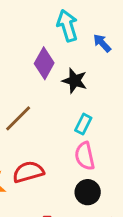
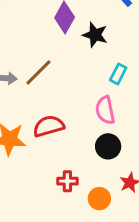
cyan rectangle: (83, 124) -> (118, 74), moved

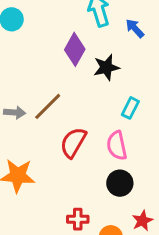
black star: (95, 35) -> (106, 67), turned -30
red semicircle: (49, 126) -> (73, 143), moved, turned -44

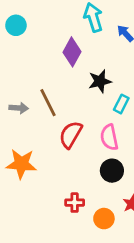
black star: (106, 67) -> (100, 81), moved
brown line: (48, 106) -> (48, 103), turned -72

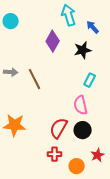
black star: (100, 81) -> (83, 50), moved
gray arrow: (19, 108) -> (11, 72), moved
red semicircle: (71, 135) -> (59, 128), moved

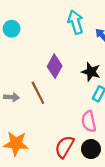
purple diamond: (53, 41) -> (55, 66), moved
black star: (83, 50) -> (91, 72), moved, turned 30
gray arrow: (11, 72) -> (11, 97), moved

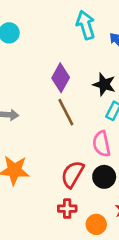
brown line: (38, 93) -> (66, 112), moved

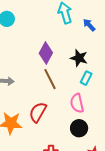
red semicircle: (72, 174) -> (38, 112), moved

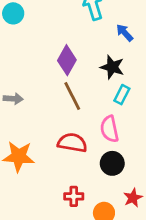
blue arrow: (89, 25) -> (125, 33), moved
red semicircle: (38, 112) -> (72, 143), moved, turned 70

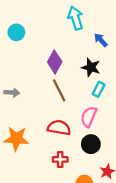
cyan circle: (13, 13) -> (16, 32), moved
pink semicircle: (109, 129) -> (89, 117), turned 35
red cross: (74, 196) -> (60, 159), moved

